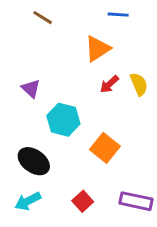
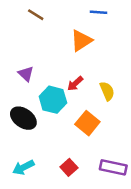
red arrow: (109, 84) -> (75, 84), moved
yellow semicircle: (139, 84) -> (107, 91), moved
black ellipse: (34, 161) -> (23, 118), moved

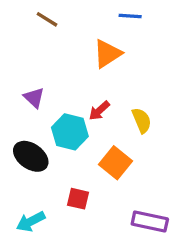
red square: (69, 167) -> (78, 199), moved, turned -35

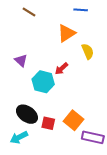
yellow semicircle: (142, 120) -> (88, 51), moved
black ellipse: (31, 156) -> (27, 114), moved
orange square: (116, 163) -> (74, 120), moved

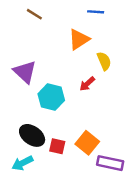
purple triangle: (21, 60) -> (25, 72), size x1.5
red arrow: (61, 69) -> (87, 84), moved

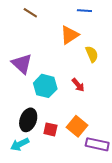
red arrow: (87, 84) -> (78, 85), moved, turned -88
black ellipse: (32, 135) -> (28, 120), turned 75

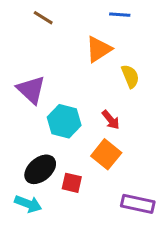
black ellipse: (28, 120) -> (40, 169), turned 30
orange square: (77, 126) -> (106, 154), moved
cyan arrow: (20, 144) -> (28, 204), turned -132

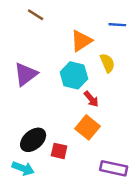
blue line: (120, 15) -> (117, 25), moved
purple triangle: (31, 90) -> (26, 74), turned 40
cyan hexagon: (64, 121) -> (74, 75), moved

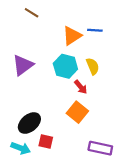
blue line: (117, 25) -> (95, 30), moved
yellow semicircle: (107, 63) -> (93, 66), moved
red square: (59, 151) -> (46, 142), moved

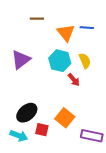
brown line: (32, 13) -> (37, 19), moved, turned -32
orange triangle: (72, 36) -> (66, 33), turned -36
orange square: (77, 112) -> (65, 118), moved

